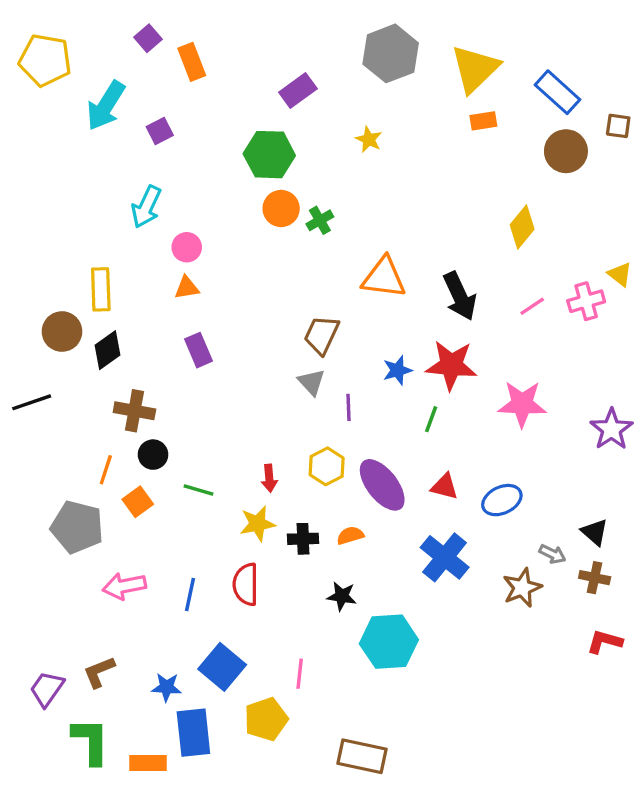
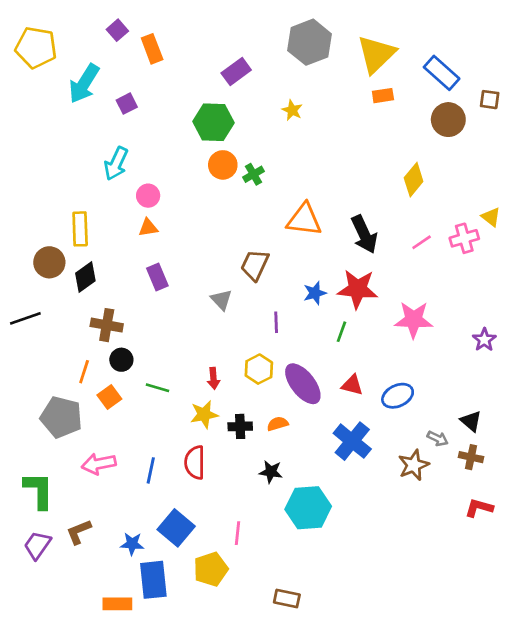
gray triangle: (311, 382) -> (221, 300), moved
purple star: (611, 429) -> (484, 340), size x0.7
green L-shape: (91, 741) -> (39, 490), moved
brown rectangle: (362, 756) -> (287, 599), size x0.7

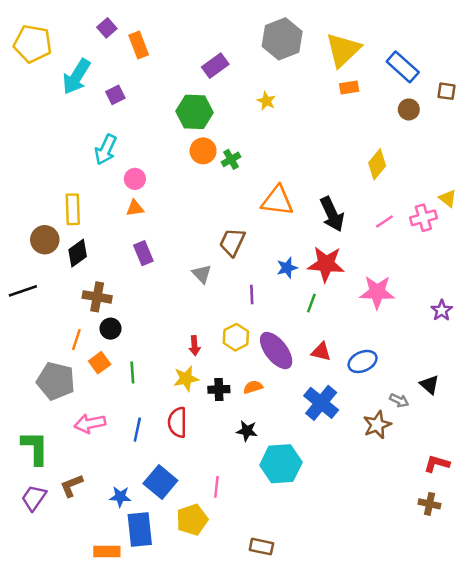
brown circle: (448, 120) -> (409, 109), size x0.7
green line: (157, 388) -> (132, 372), moved, turned 70
brown cross: (471, 457) -> (429, 504), moved

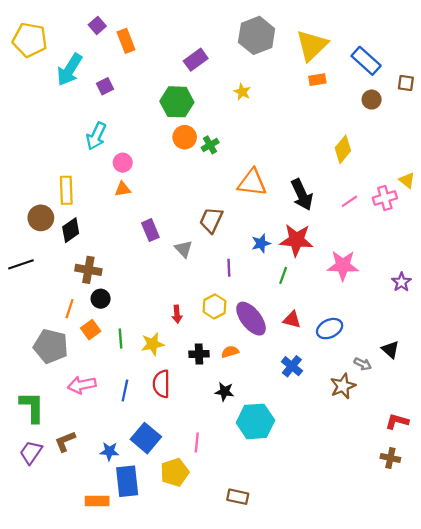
purple rectangle: (143, 253) -> (150, 230), moved
yellow star: (186, 379) -> (153, 344), moved
blue cross: (321, 403) -> (292, 366), size x0.7

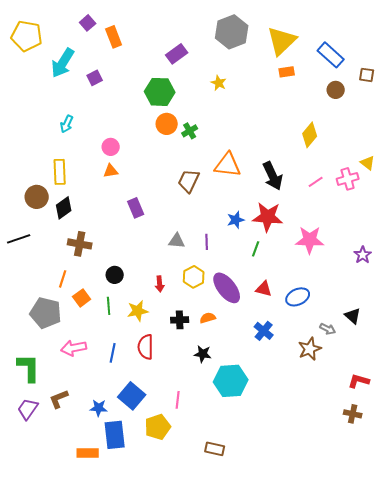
cyan arrow: (96, 136) -> (67, 124), moved, size x0.7
brown trapezoid: (211, 220) -> (189, 181), moved
gray triangle: (184, 249) -> (177, 241), moved, turned -42
black circle: (101, 299) -> (115, 275), moved

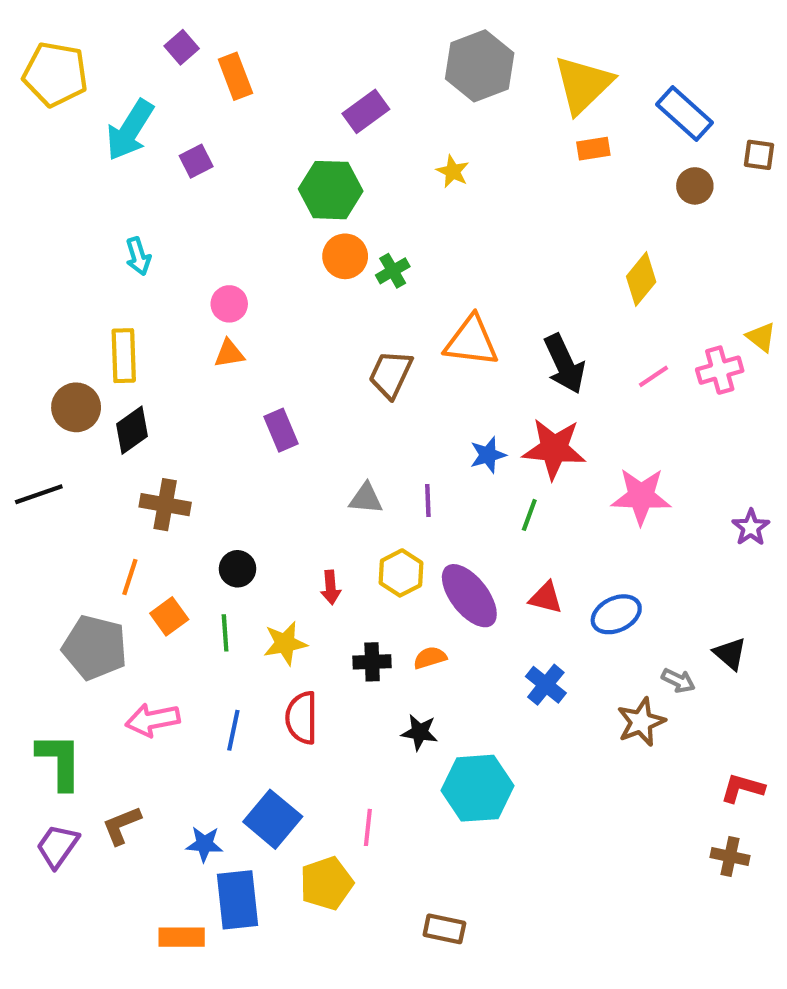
cyan arrow: (67, 124) -> (138, 256), turned -42

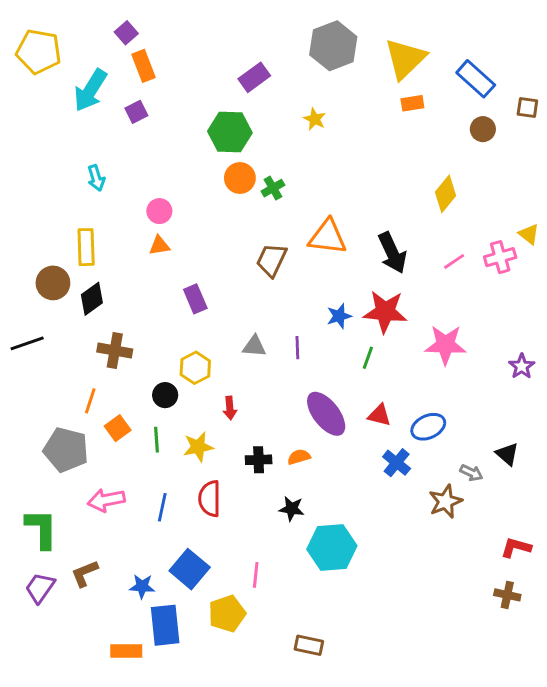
orange rectangle: (235, 76) -> (144, 66), moved
yellow hexagon: (401, 573) -> (195, 368), moved
blue cross: (546, 685) -> (397, 463), moved

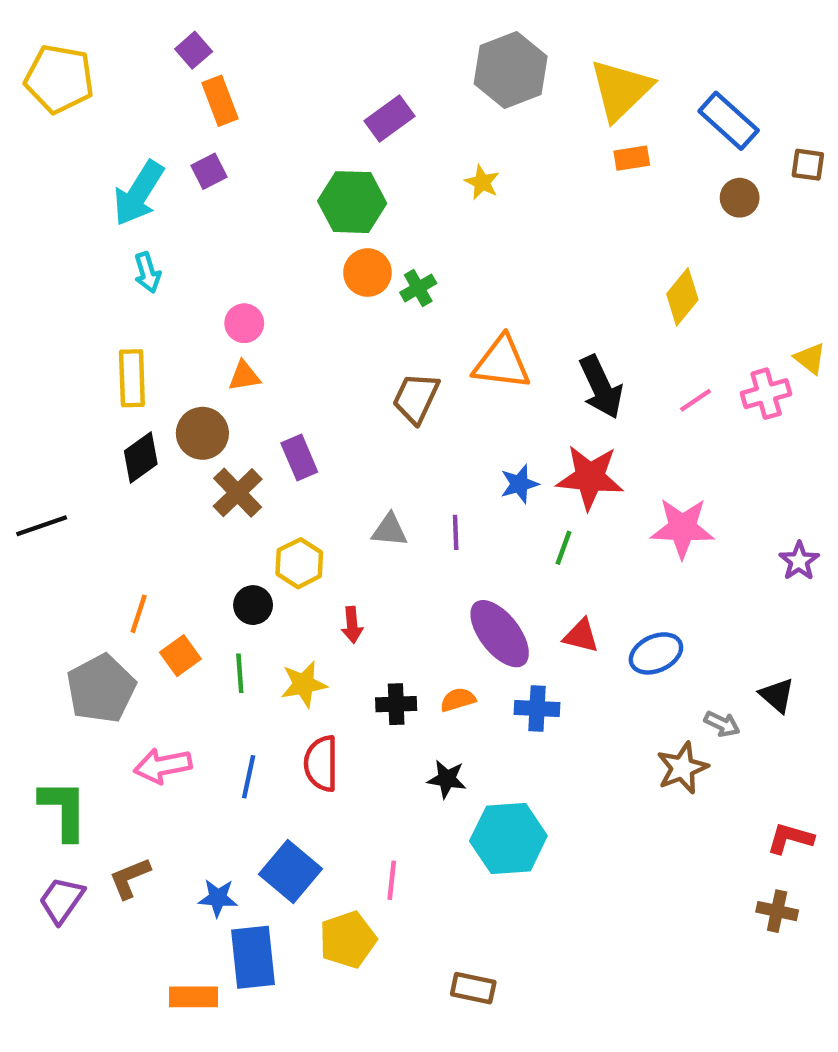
cyan arrow: (90, 90) -> (139, 193), moved
brown circle: (53, 283) -> (202, 433), moved
brown cross: (115, 351) -> (238, 493), moved, turned 36
gray pentagon: (66, 450) -> (101, 689), turned 30
blue cross: (397, 463) -> (537, 708), moved, turned -36

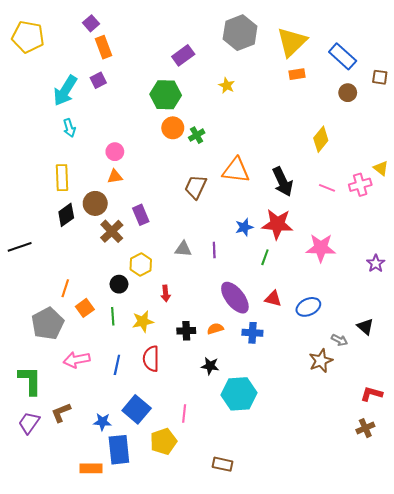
pink line: (696, 400) -> (327, 188), turned 56
brown cross: (777, 911) -> (365, 428), turned -36

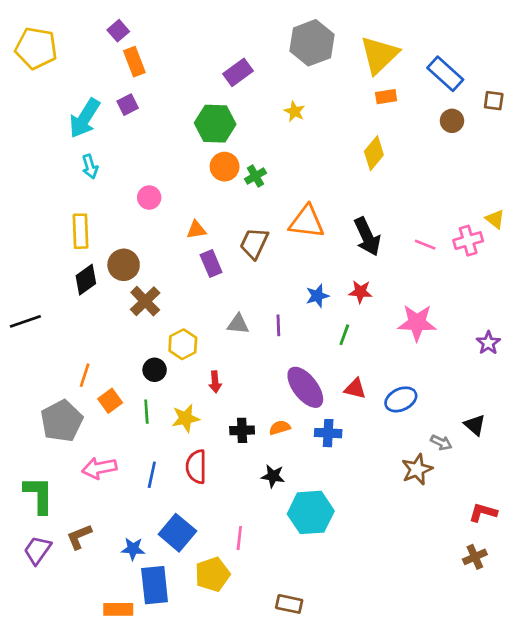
yellow diamond: (321, 139) -> (374, 153), moved
orange triangle: (115, 177) -> (196, 230), moved
purple rectangle: (141, 215) -> (211, 263), moved
red star: (277, 224) -> (360, 292), size x0.6

